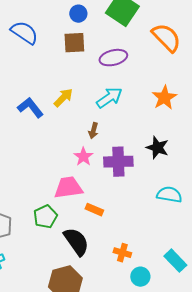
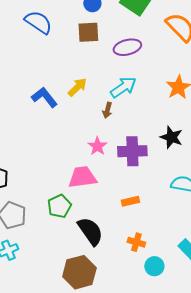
brown arrow: (93, 131) -> (107, 110), moved
orange rectangle: (94, 210) -> (130, 201), moved, turned -36

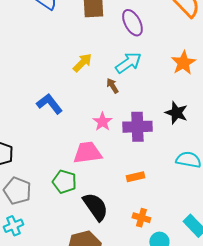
purple ellipse: (127, 47) -> (132, 23), turned 76
blue L-shape: (44, 97) -> (49, 104), moved
brown arrow: (107, 110) -> (112, 86), turned 133
green pentagon: (59, 206) -> (64, 182), turned -30

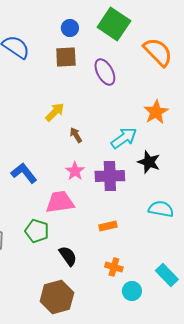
cyan arrow: (128, 63) -> (124, 138), moved
brown arrow: (112, 86) -> (76, 135), moved
blue L-shape: (49, 104) -> (24, 173), moved
black semicircle: (95, 207) -> (68, 256), size x0.7

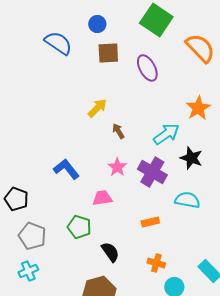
blue circle: (70, 28) -> (97, 24), moved
purple cross: (110, 176) -> (152, 172), turned 32
pink trapezoid: (60, 202) -> (102, 198), size x0.7
cyan semicircle: (161, 209) -> (187, 200), moved

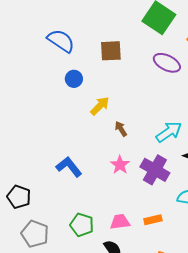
blue circle: (97, 24) -> (74, 79), moved
purple ellipse: (147, 68) -> (167, 63), moved, turned -36
pink trapezoid: (102, 198) -> (120, 222), moved

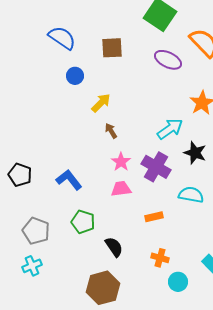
brown arrow: (121, 129) -> (111, 131), moved
blue L-shape: (69, 167) -> (69, 180), moved
black pentagon: (19, 197) -> (20, 175), moved
pink trapezoid: (120, 222) -> (121, 189), moved

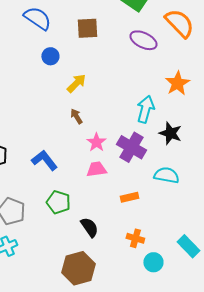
cyan arrow: (170, 129) -> (145, 109), turned -40
brown arrow: (111, 131) -> (76, 116), moved

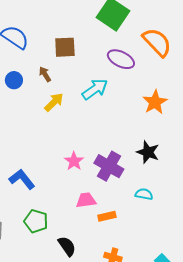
blue circle: (50, 56) -> (14, 80), moved
cyan arrow: (145, 109) -> (95, 89), moved, turned 40
brown arrow: (76, 116) -> (45, 74), moved
pink trapezoid: (96, 169) -> (86, 200), moved
cyan semicircle: (166, 175) -> (144, 194), size x0.7

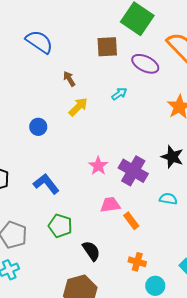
brown square: (65, 47) -> (107, 47), moved
blue circle: (14, 80) -> (38, 127), moved
cyan arrow: (95, 89) -> (119, 94), size x0.6
orange rectangle: (107, 216) -> (131, 221), turned 66

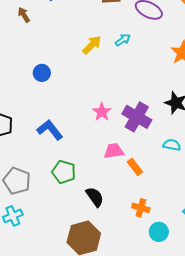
brown arrow: (69, 79) -> (24, 15), moved
yellow arrow: (78, 107) -> (92, 45), moved

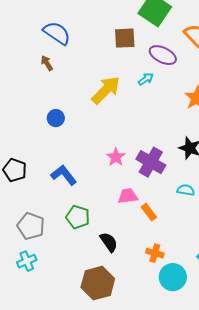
brown arrow: (24, 15) -> (47, 63), moved
cyan arrow: (123, 40) -> (146, 79), moved
yellow arrow: (92, 45) -> (106, 90), size x1.5
cyan circle: (159, 232) -> (173, 277), size x1.4

